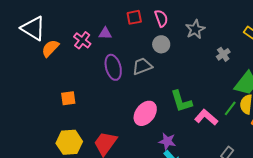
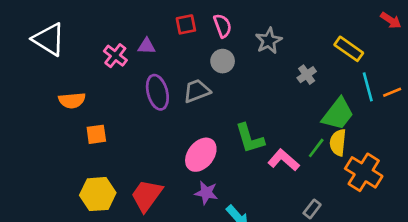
orange semicircle: (50, 48) -> (72, 100), moved, turned -138
purple star: (167, 141) -> (206, 193), moved

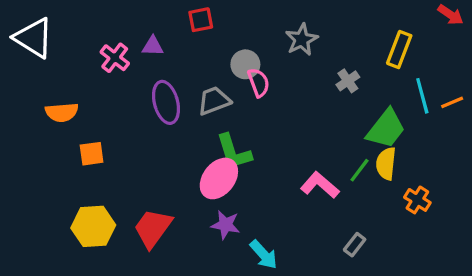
pink semicircle: (223, 26) -> (259, 83), moved
yellow rectangle: (349, 49) -> (399, 49), turned 76
green L-shape: (250, 138) -> (234, 152), moved
orange cross: (364, 172) -> (417, 200), size x0.6

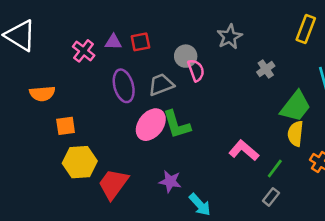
red square: (201, 20) -> (140, 42), moved
yellow rectangle: (399, 49) -> (306, 29), moved
green line: (359, 170) -> (275, 169), moved
pink ellipse: (219, 178) -> (151, 125), moved
yellow hexagon: (93, 226) -> (80, 162), moved

